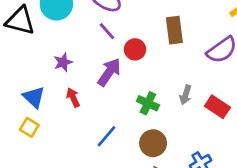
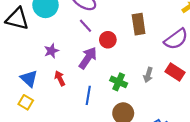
red rectangle: (217, 107) -> (175, 72), moved
blue line: (106, 136) -> (88, 95), moved, turned -30

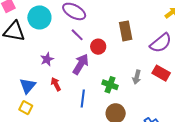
blue triangle: (29, 79) -> (28, 86), turned 30

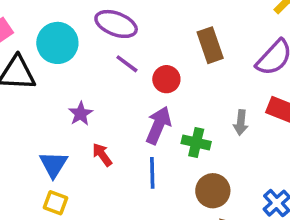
purple arrow: (81, 64) -> (158, 125), moved

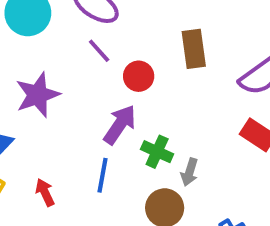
purple star: (81, 114) -> (38, 95), size x1.6
gray arrow: (241, 123) -> (190, 172), moved
red arrow: (102, 155) -> (45, 192), moved

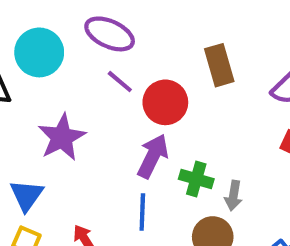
red circle: (139, 76) -> (165, 102), size x1.4

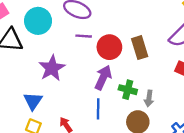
brown rectangle: (219, 65) -> (140, 48), moved
purple line: (120, 82) -> (84, 36), turned -35

